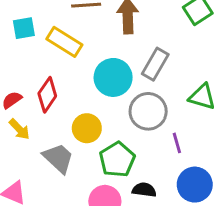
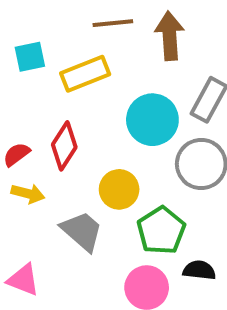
yellow rectangle: (64, 42) -> (85, 74), turned -52
yellow arrow: (19, 129) -> (28, 194), turned -30

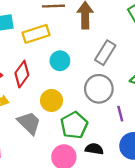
cyan circle: (152, 120) -> (60, 61), moved, size x0.7

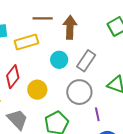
cyan circle: (60, 61) -> (59, 60), moved
yellow circle: (51, 100) -> (37, 90), moved

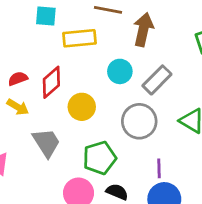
purple line: (97, 114) -> (159, 168), moved

